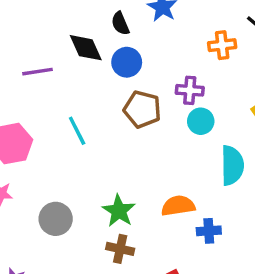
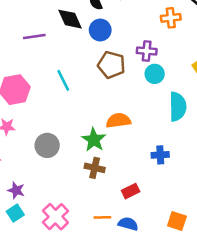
orange semicircle: (178, 206) -> (118, 121), moved

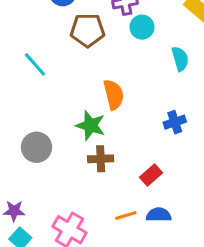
cyan semicircle: (178, 107) -> (180, 59), size x0.7
orange semicircle: (118, 121) -> (114, 95), turned 100

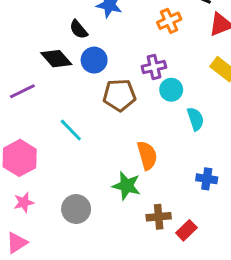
cyan semicircle: (180, 59) -> (195, 119), moved
blue cross: (175, 122) -> (207, 179), turned 30
brown cross: (101, 159) -> (159, 217), moved

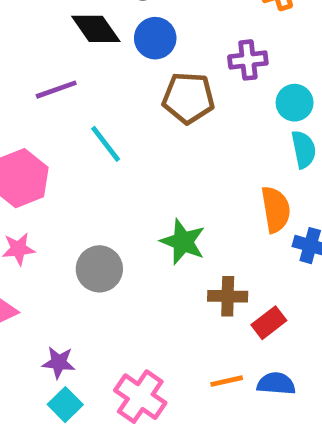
cyan circle: (171, 90) -> (295, 103), moved
purple line: (22, 91) -> (56, 90), moved
orange semicircle: (147, 155) -> (276, 209), moved

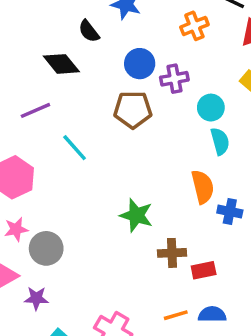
blue circle: (155, 38) -> (140, 64), moved
gray circle: (99, 269) -> (46, 248), moved
red rectangle: (269, 323) -> (204, 270), turned 30
purple star: (59, 362) -> (36, 298), moved

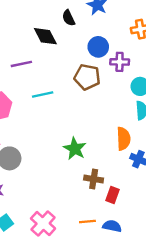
cyan line: (75, 148) -> (43, 94), turned -72
red rectangle: (204, 270) -> (112, 195), turned -70

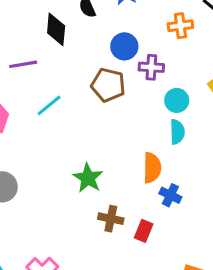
black diamond: (45, 36) -> (56, 29), turned 30
cyan line: (43, 94) -> (49, 105), turned -30
red rectangle: (112, 195) -> (144, 231), moved

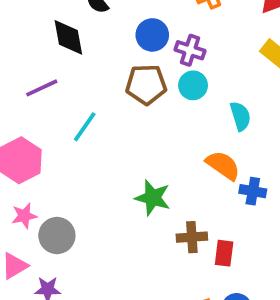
purple cross: (151, 67) -> (190, 50), turned 30
cyan circle: (177, 100) -> (193, 85), moved
orange semicircle: (152, 168) -> (223, 165), turned -40
red rectangle: (144, 231) -> (224, 253), moved

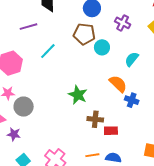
purple cross: (190, 50) -> (123, 23), moved
cyan circle: (193, 85) -> (102, 47), moved
cyan semicircle: (240, 116) -> (132, 59), turned -133
red rectangle: (224, 253) -> (111, 131), turned 72

